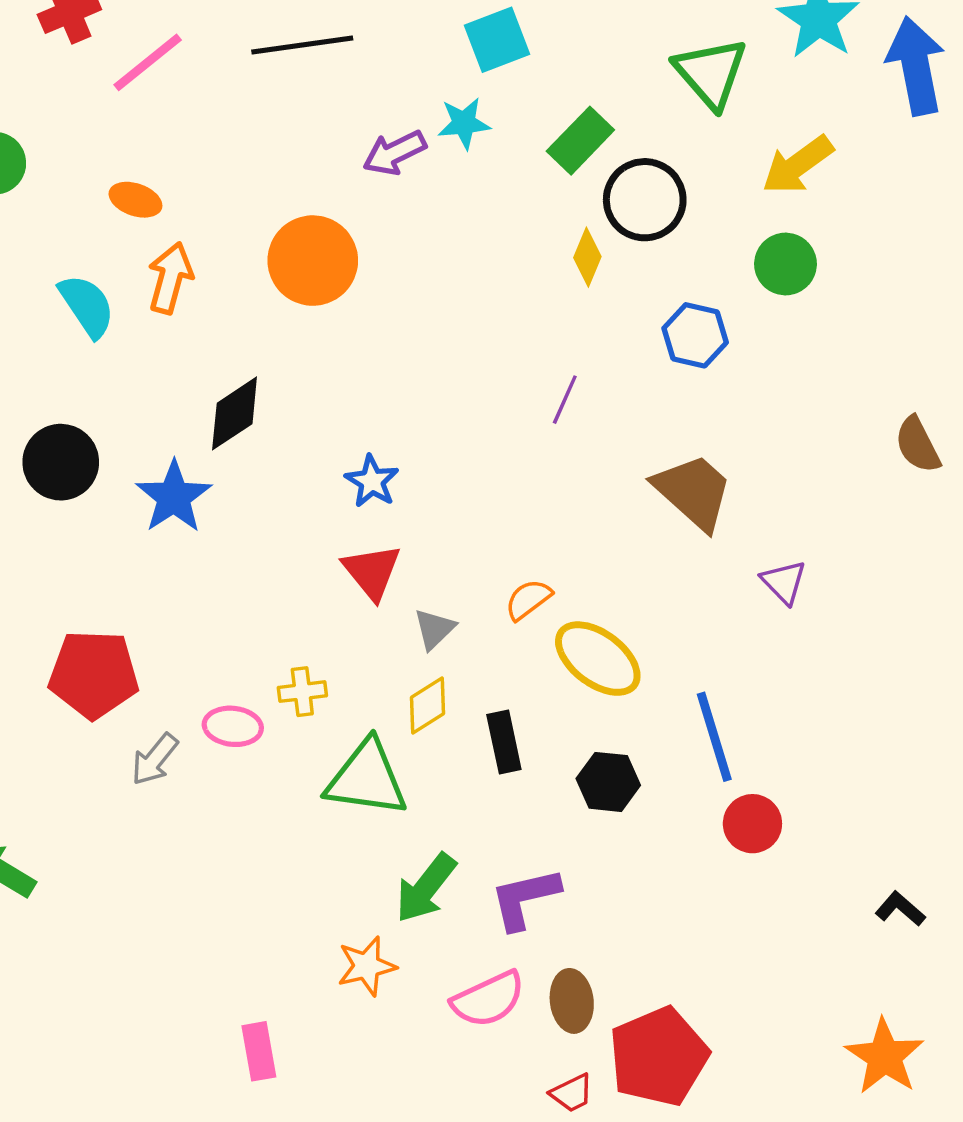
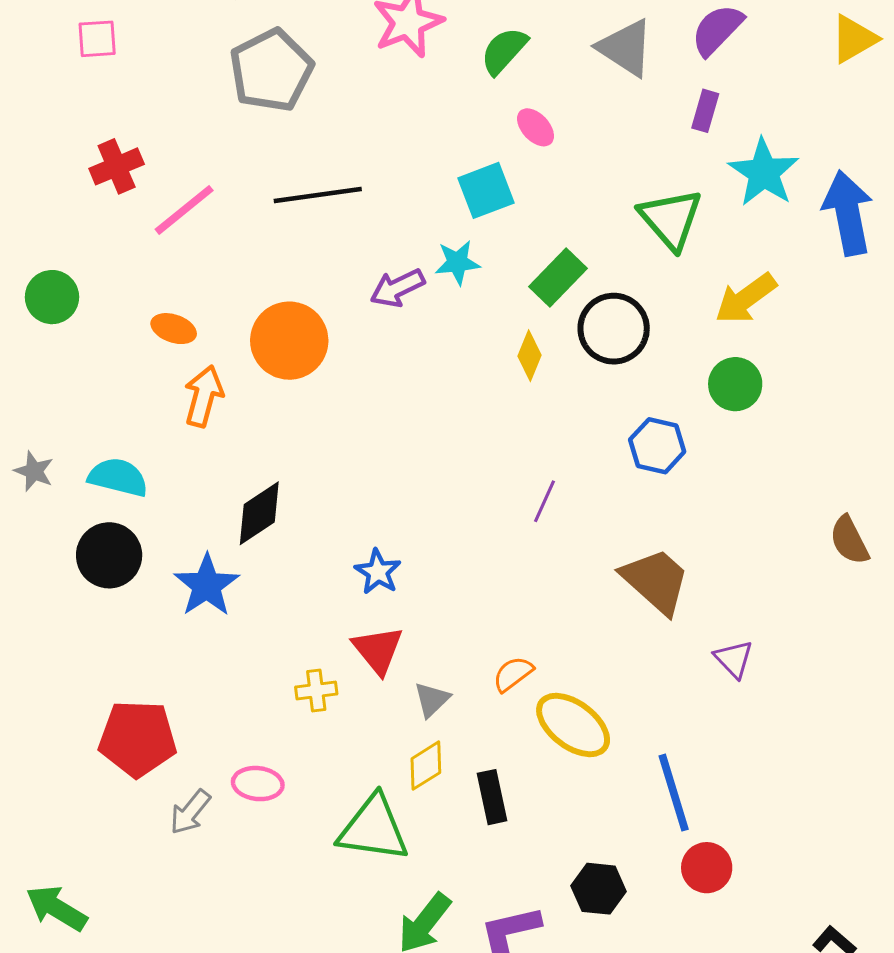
yellow diamond: (587, 257) -> (529, 356), moved
orange circle: (313, 261) -> (289, 341), moved
cyan semicircle: (87, 306) -> (118, 477), moved, turned -42
yellow cross: (302, 692) -> (316, 690), moved
black hexagon: (608, 782) -> (599, 889), moved

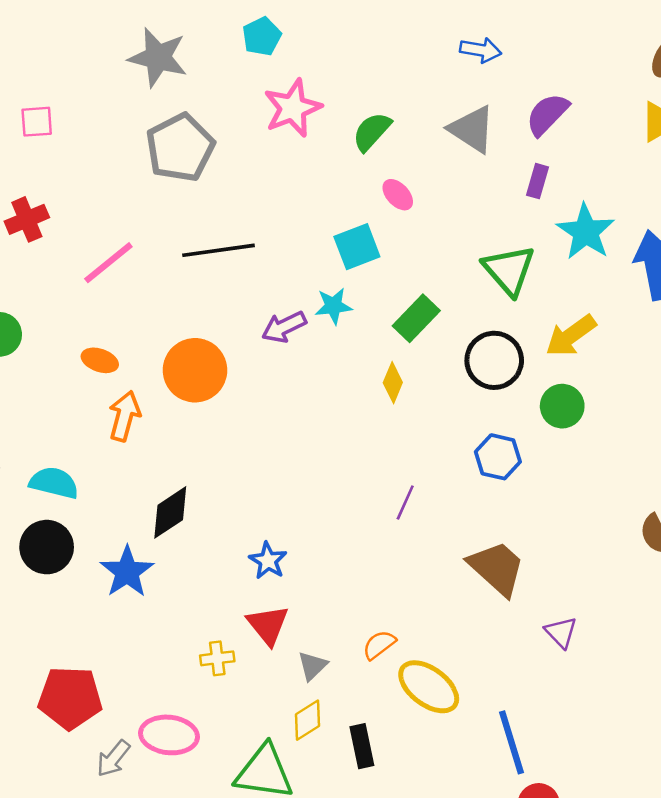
red cross: (117, 166) -> (27, 219), moved
black circle: (614, 329) -> (494, 360), moved
pink ellipse: (258, 784) -> (169, 735), size x1.4

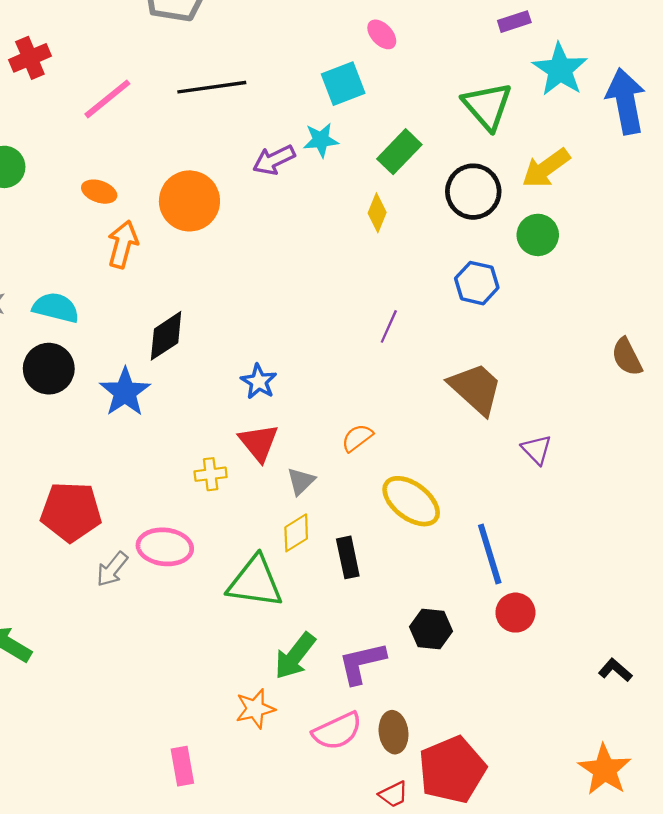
purple rectangle: (537, 181) -> (514, 22), turned 56
orange semicircle: (379, 645) -> (357, 438), moved

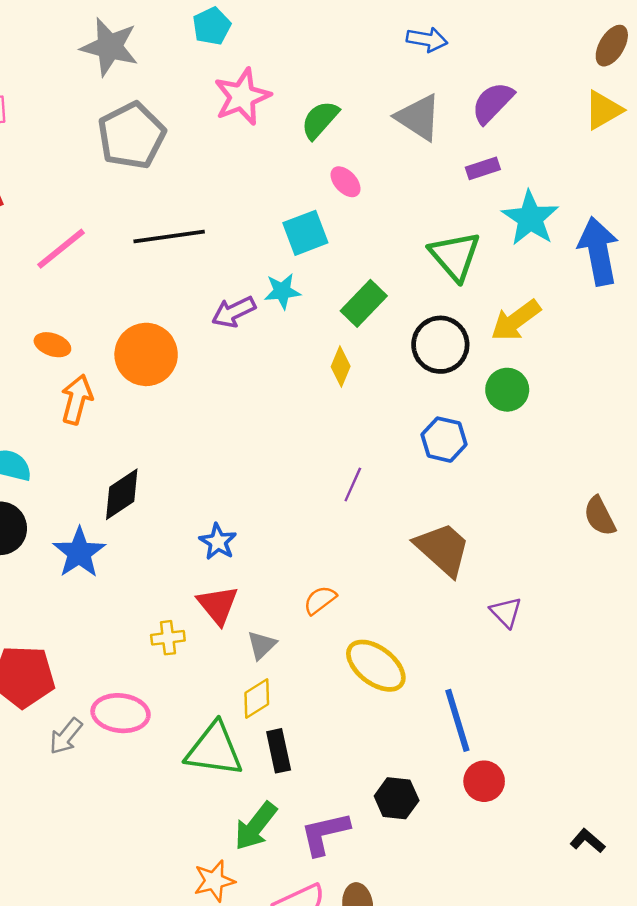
black rectangle: (348, 557) -> (279, 751), moved

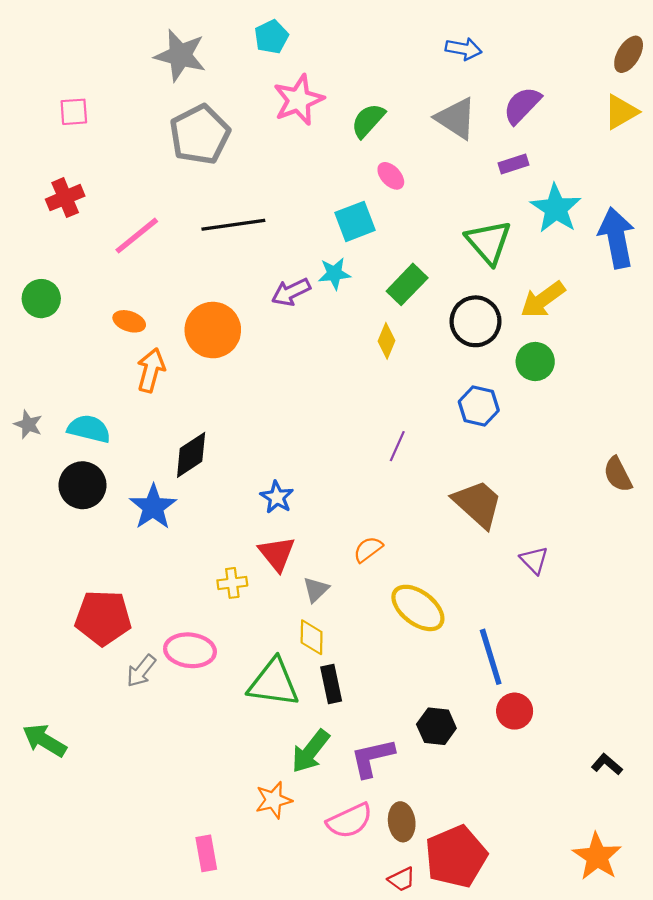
yellow diamond: (257, 699) -> (312, 637), turned -57

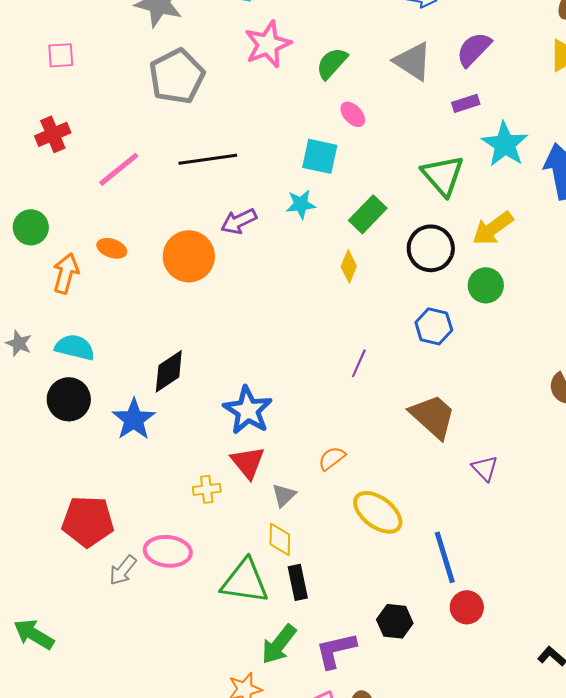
cyan square: (355, 221) -> (320, 156), turned 33
purple arrow: (291, 292) -> (239, 221), moved
orange arrow: (151, 370) -> (66, 273), moved
blue star: (277, 497) -> (248, 410), size x1.6

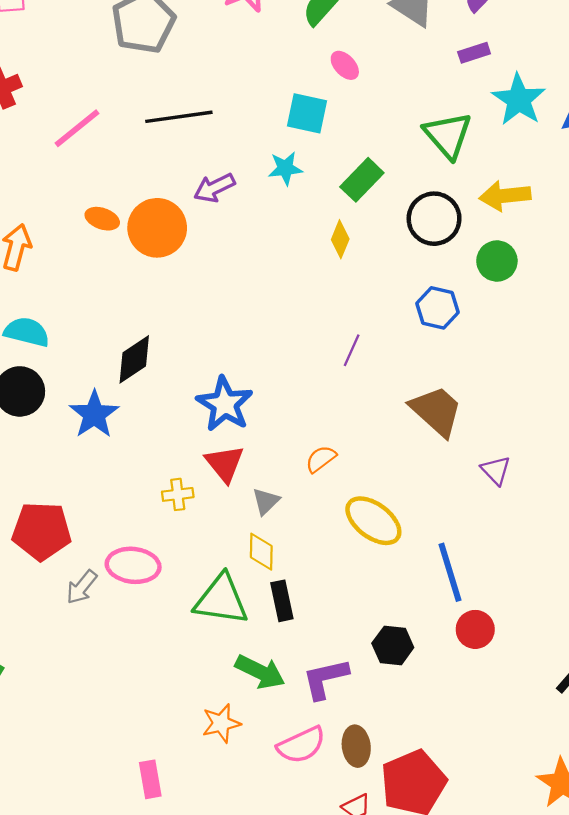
yellow arrow: (493, 228) -> (505, 196), turned 30
orange ellipse: (112, 248) -> (102, 219), moved
green arrow: (279, 644) -> (260, 672), turned -102

